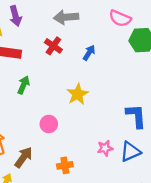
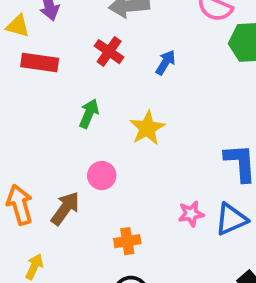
green arrow: (24, 85) -> (89, 113), moved
brown arrow: (24, 157) -> (65, 208), moved

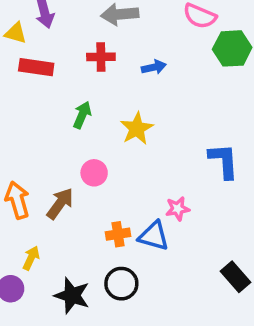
red cross: (109, 52) -> (101, 57), turned -36
blue arrow: (166, 62) -> (154, 67), turned 45
blue triangle: (231, 219) -> (154, 236), moved, turned 40

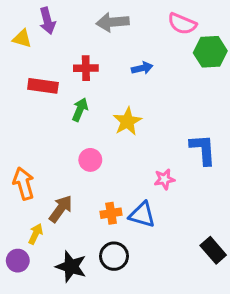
red cross: (101, 57) -> (86, 68), moved
red rectangle: (36, 67) -> (43, 86), moved
brown arrow: (60, 204) -> (61, 209), moved
pink star: (178, 209) -> (164, 179), moved

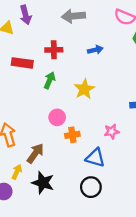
orange cross: (111, 213) -> (72, 135), moved
black circle: (114, 256) -> (91, 187), moved
black star: (71, 267) -> (43, 183), moved

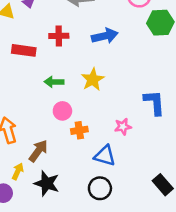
blue arrow: (95, 50) -> (105, 36), size x1.5
green arrow: (49, 80) -> (54, 82), moved, turned -112

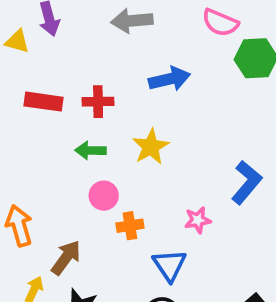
red cross: (59, 36) -> (98, 102), moved
blue L-shape: (154, 102) -> (247, 182), turned 44
blue triangle: (105, 156) -> (169, 265), turned 40

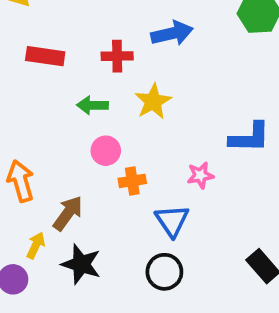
red cross: (98, 102) -> (117, 56), moved
blue L-shape: (247, 182) -> (250, 137), turned 51

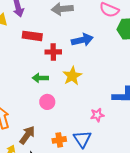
red rectangle: (45, 56) -> (32, 36), moved
orange cross: (132, 181) -> (59, 140), moved

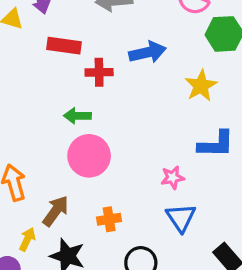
yellow star: (72, 76) -> (201, 86), moved
pink circle: (47, 102) -> (89, 156), size x1.6
blue triangle: (82, 139) -> (181, 218), moved

